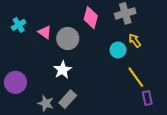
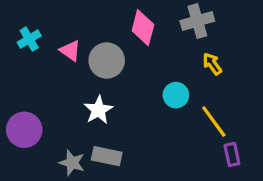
cyan circle: (118, 50) -> (176, 95), moved
gray rectangle: (68, 99) -> (107, 156), turned 60

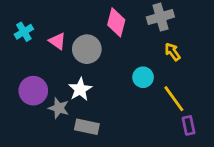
purple circle: (24, 130) -> (33, 91), moved
gray star: (72, 163) -> (59, 108), moved

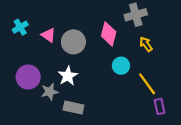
pink diamond: (116, 22) -> (109, 34), moved
gray star: (59, 108) -> (50, 92), turned -30

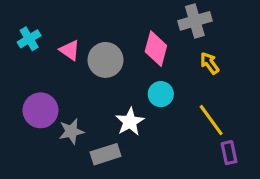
cyan circle: (121, 66) -> (161, 94), moved
white star: (68, 76) -> (130, 122), moved
gray rectangle: (73, 108) -> (106, 154), turned -30

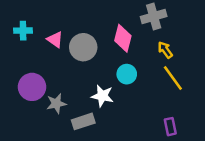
cyan cross: (29, 39) -> (23, 31), turned 30
yellow line: (211, 120) -> (173, 78), moved
white star: (130, 122) -> (102, 96), turned -30
purple rectangle: (229, 153) -> (170, 127), moved

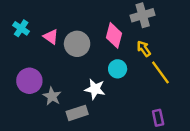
cyan cross: (23, 31) -> (21, 28), turned 35
yellow arrow: (165, 50) -> (144, 49), moved
gray star: (56, 104) -> (52, 96), turned -30

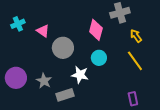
cyan cross: (21, 28) -> (18, 24), turned 32
gray circle: (77, 44) -> (63, 48), moved
yellow arrow: (144, 49) -> (136, 36), moved
purple circle: (29, 81) -> (16, 78), moved

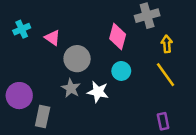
yellow arrow: (136, 36) -> (167, 44), turned 32
gray star: (44, 81) -> (71, 88), moved
gray rectangle: (65, 95) -> (43, 116), moved, turned -60

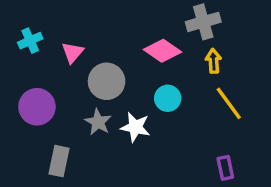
pink diamond: (118, 37) -> (163, 51), turned -70
pink triangle: (52, 38) -> (73, 52), turned 35
yellow arrow: (167, 44) -> (213, 61), moved
purple circle: (19, 96) -> (37, 107), moved

